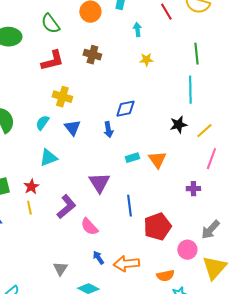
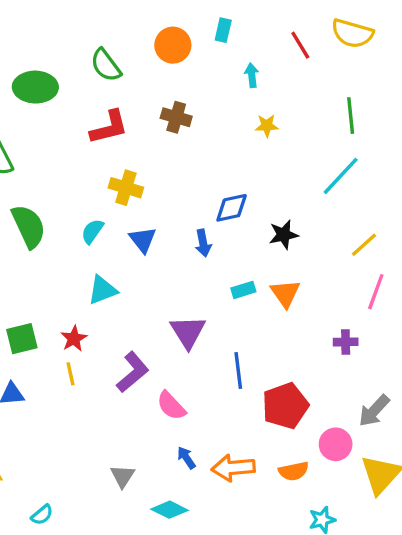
cyan line: (190, 90) -> (341, 176), turned 44
black star: (178, 125) -> (284, 235), moved
orange semicircle: (165, 276) -> (294, 471), moved

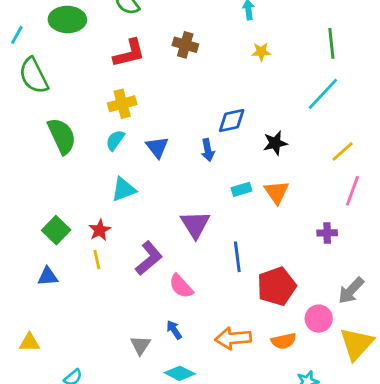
yellow cross: (126, 188) -> (122, 104), moved, turned -32
green square: (22, 339) -> (56, 230), turned -32
blue arrow: (186, 458) -> (174, 330), moved

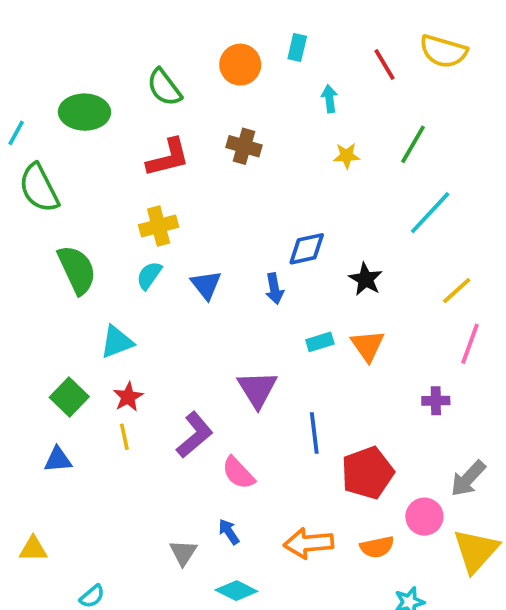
green line: (331, 43) -> (413, 144), moved, turned 36
black star: (275, 143) -> (366, 279), turned -30
cyan triangle: (124, 189) -> (117, 342), moved

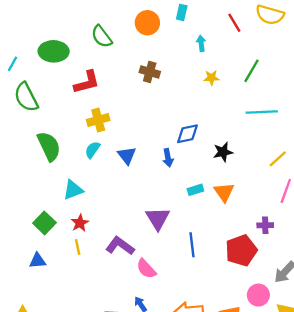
red L-shape: (168, 158) -> (87, 82), moved
cyan line: (430, 213) -> (262, 112), turned 44
black star: (366, 279) -> (223, 152), turned 30
purple L-shape: (195, 435) -> (120, 246), turned -104
red pentagon: (367, 473) -> (241, 250), moved

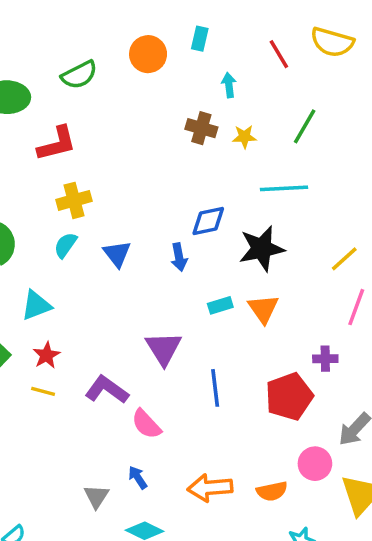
green semicircle: (102, 36) -> (79, 75), turned -80
brown cross: (150, 72) -> (201, 128), moved
cyan line: (262, 112) -> (284, 188), moved
black star: (223, 152) -> (262, 249), size x1.5
yellow line: (78, 247) -> (43, 391), turned -63

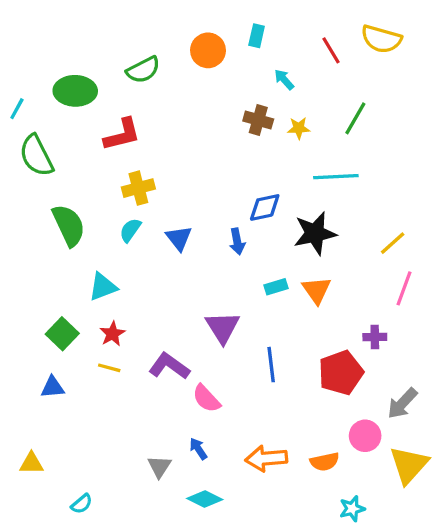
cyan arrow: (229, 85) -> (284, 80), turned -35

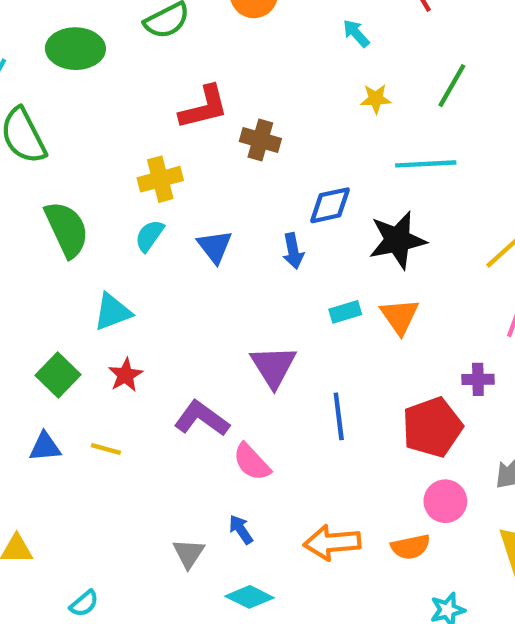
brown cross: (258, 120) -> (260, 140), moved
red L-shape: (122, 135) -> (204, 107), moved
yellow line: (109, 368) -> (106, 449), moved
pink circle: (365, 436) -> (445, 501), moved

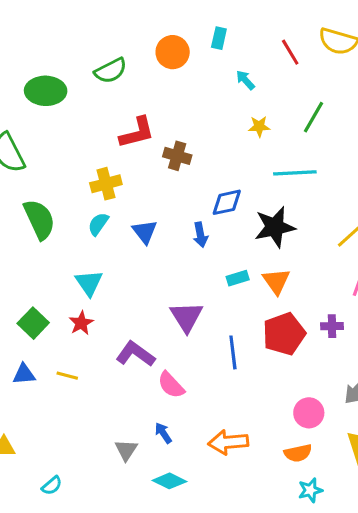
cyan triangle: (112, 312) -> (89, 283), moved, turned -44
red pentagon: (432, 427) -> (284, 334), moved
orange semicircle: (411, 547) -> (298, 453), moved

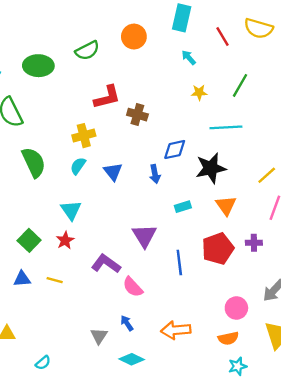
cyan rectangle: (219, 38) -> (182, 18), moved, size x1.6
orange triangle: (276, 281) -> (226, 205), moved

